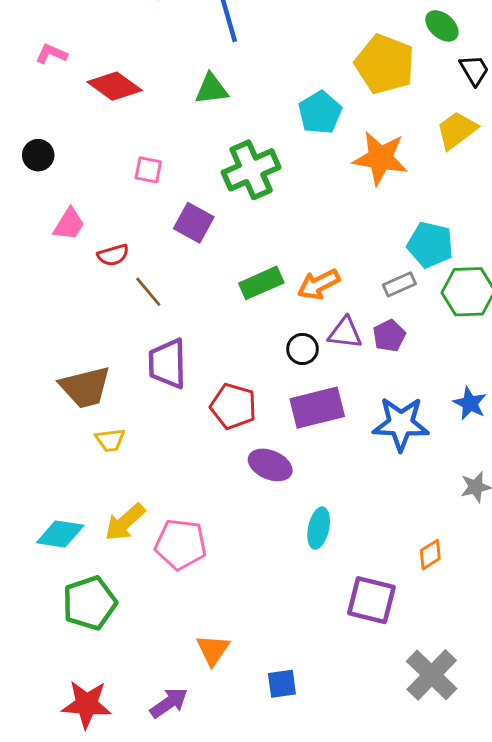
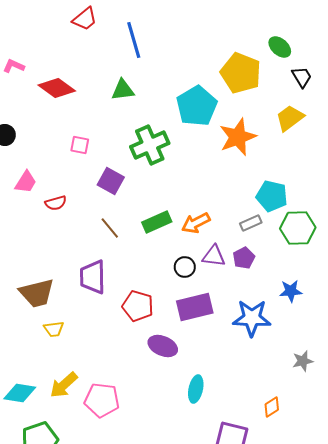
cyan pentagon: (320, 113) -> (197, 106), size x1.4
orange star: (380, 158) -> (238, 137), turned -30
brown line: (148, 292) -> (110, 228), moved
blue star: (470, 403) -> (291, 291), moved, turned -30

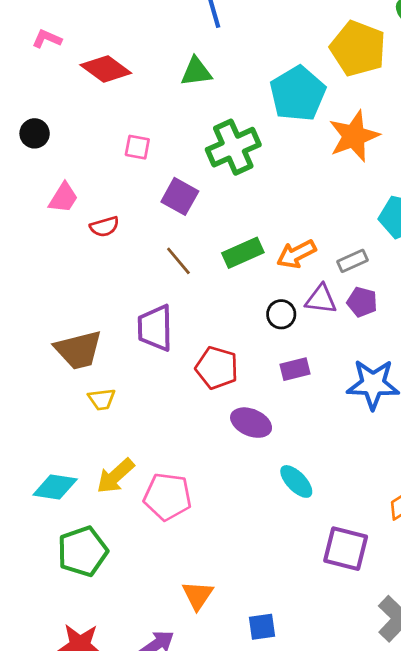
gray rectangle: (251, 223) -> (352, 261), moved
purple pentagon: (244, 258) -> (362, 302), turned -30
purple rectangle: (195, 307) -> (295, 369), size x0.6
cyan ellipse: (196, 389) -> (296, 481), turned -56

